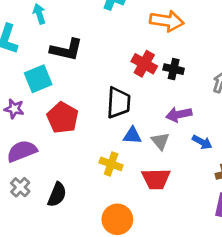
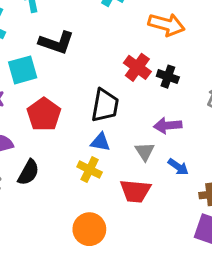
blue triangle: (132, 136) -> (100, 142), moved
blue arrow: (202, 142) -> (178, 167), moved
black semicircle: (57, 195) -> (28, 172), moved

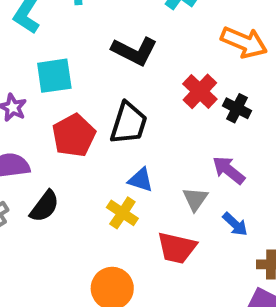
black L-shape: (56, 43) -> (134, 51), moved
black trapezoid: (105, 105) -> (129, 123), moved
purple arrow: (168, 125) -> (229, 170), turned 36

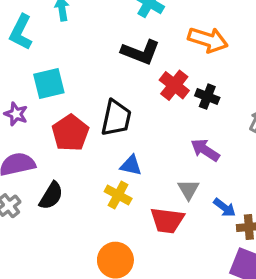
black L-shape: (134, 51) -> (141, 52), moved
gray triangle: (195, 199) -> (189, 189), moved
blue arrow: (235, 224) -> (225, 208), moved

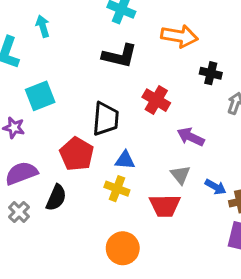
red cross: (174, 85) -> (156, 100), moved
black cross: (207, 97) -> (211, 73), moved
red pentagon: (70, 133) -> (77, 154), moved

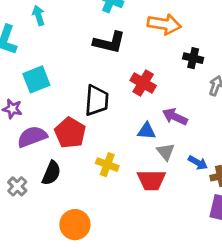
blue triangle: (125, 160) -> (146, 131), moved
purple semicircle: (21, 173) -> (32, 137), moved
orange circle: (123, 248) -> (75, 225), moved

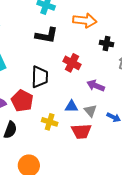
blue triangle: (146, 131) -> (72, 106), moved

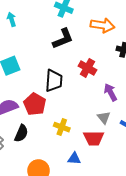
black L-shape: (47, 35) -> (63, 39), turned -35
purple arrow: (96, 86) -> (110, 92), turned 36
blue triangle: (72, 106) -> (74, 159), moved

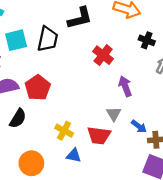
black trapezoid: (54, 81) -> (48, 39), moved
yellow cross: (62, 127) -> (64, 131), moved

